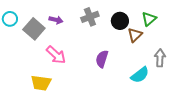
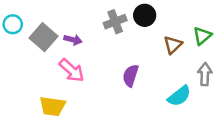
green triangle: (149, 19) -> (202, 36), moved
purple arrow: (56, 20) -> (73, 40), moved
black circle: (120, 21) -> (145, 15), moved

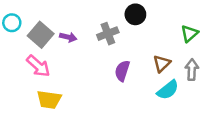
gray cross: (115, 22) -> (108, 34), moved
brown triangle: (173, 45) -> (162, 64), moved
pink arrow: (72, 70) -> (38, 66), moved

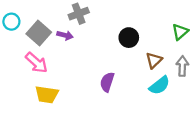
black circle: (135, 14) -> (129, 38), moved
gray cross: (108, 34) -> (79, 14), moved
purple semicircle: (122, 71) -> (107, 82), moved

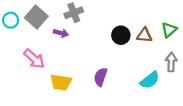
gray square: (39, 33) -> (36, 17), moved
brown triangle: (154, 60) -> (144, 35), moved, turned 49
yellow trapezoid: (47, 95) -> (61, 82), moved

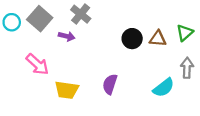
gray cross: (74, 13) -> (81, 14), turned -30

